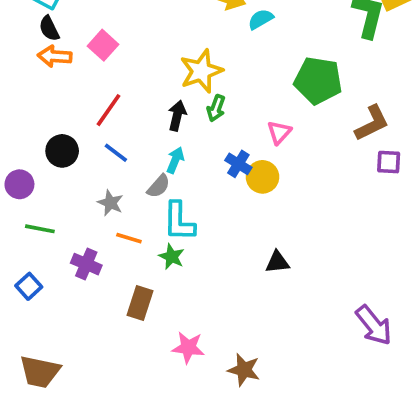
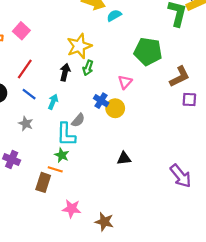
cyan arrow: (175, 160) -> (53, 102), moved
gray semicircle: (159, 186) -> (78, 120), moved
orange line: (129, 238) -> (55, 169), moved
purple arrow: (374, 325) -> (181, 176), moved

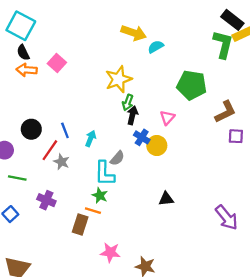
red line: (25, 69) -> (50, 150), moved
black arrow: (65, 72) -> (132, 115), moved
blue line: (29, 94) -> (65, 130), turned 32

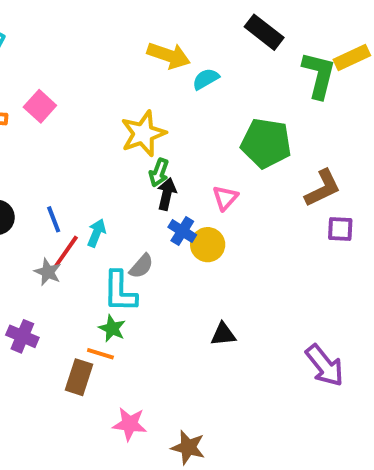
black rectangle: (232, 20) -> (264, 32), moved
red line: (50, 150) -> (65, 252), moved

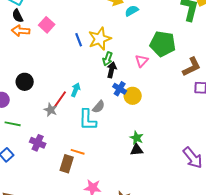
pink triangle: (225, 198) -> (142, 61), moved
blue line: (54, 219) -> (79, 40), moved
green star: (112, 328) -> (137, 138), moved
black triangle: (223, 334) -> (137, 150), moved

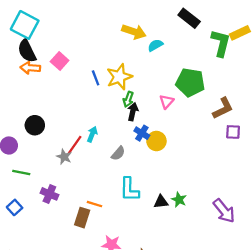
black semicircle: (18, 16) -> (27, 51), size x1.5
cyan L-shape: (88, 120) -> (129, 189), moved
green star: (137, 138) -> (179, 200), moved

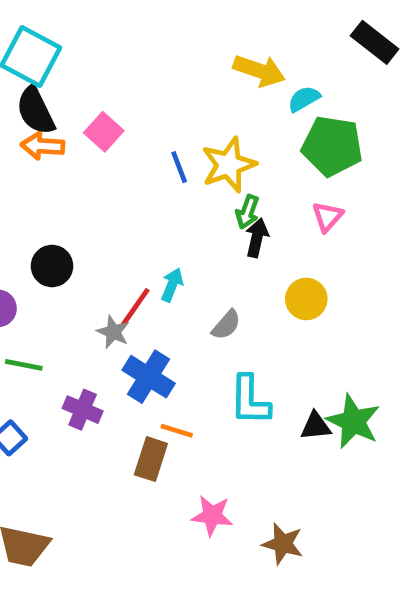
green pentagon: (190, 82) -> (332, 146), moved
blue cross: (142, 133) -> (149, 377), moved, size x1.5
green star: (179, 200) -> (353, 421), size x1.6

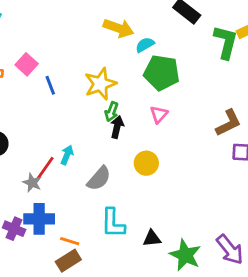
blue line: (179, 167) -> (50, 85), moved
gray semicircle: (226, 325) -> (99, 179), size x1.4
blue cross: (149, 377) -> (39, 219), moved, turned -32
green star: (353, 421) -> (185, 255), moved
brown rectangle: (151, 459) -> (68, 261), moved, turned 40

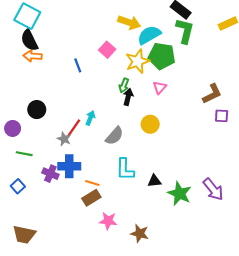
green L-shape: (226, 42) -> (185, 31), moved
cyan semicircle: (145, 45) -> (149, 35), size x1.6
pink square: (27, 64) -> (107, 50), moved
yellow star: (100, 84) -> (138, 61), moved

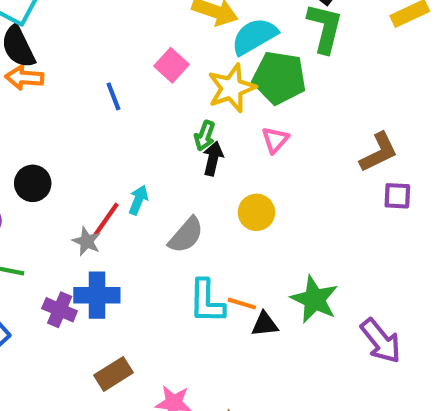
orange line: (92, 183) -> (242, 304), moved
green star: (180, 194) -> (314, 299), moved
brown rectangle: (91, 198) -> (113, 374), moved

